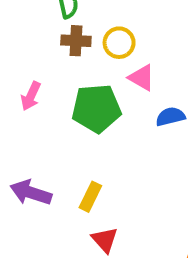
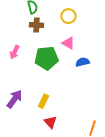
yellow circle: (119, 43) -> (68, 16), moved
purple arrow: (31, 193) -> (14, 99), turned 108

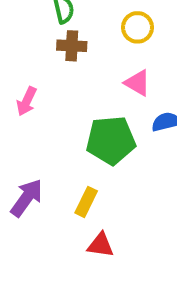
green pentagon: (46, 58) -> (111, 140), moved
red triangle: (50, 122) -> (101, 245), turned -40

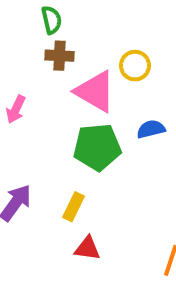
yellow circle: (137, 27) -> (135, 66), moved
pink triangle: (137, 83) -> (95, 91), moved, size x1.6

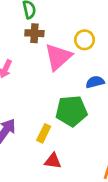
pink triangle: (95, 91) -> (58, 57), turned 48
green pentagon: (97, 147) -> (71, 111), moved

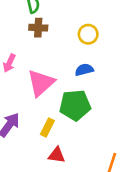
pink triangle: (58, 57) -> (41, 83), moved
blue semicircle: (95, 82) -> (84, 70), moved

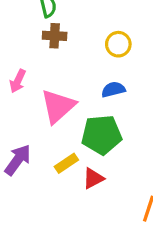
yellow rectangle: (47, 127) -> (66, 163), turned 30
red triangle: (57, 155) -> (93, 178), moved, turned -36

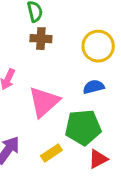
yellow circle: (118, 44) -> (98, 46), size x1.4
red triangle: (93, 178) -> (98, 159), moved

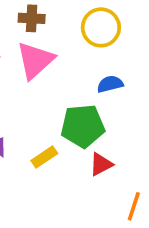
blue semicircle: (94, 87) -> (110, 84), moved
pink triangle: (44, 102) -> (35, 60), moved

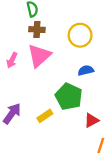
green pentagon: (83, 126) -> (69, 97), turned 30
red triangle: (101, 164) -> (91, 120), moved

